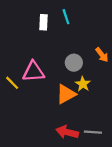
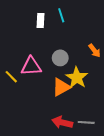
gray circle: (74, 63) -> (60, 58), moved
yellow star: (83, 84) -> (77, 78), size x1.5

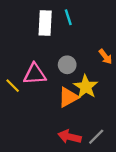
white rectangle: (40, 20) -> (45, 23), size x1.5
gray line: (86, 122) -> (96, 137), turned -49

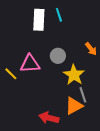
orange triangle: (68, 97) -> (74, 106), moved
red arrow: (69, 137) -> (49, 118), moved
gray line: (96, 137) -> (83, 95), moved, turned -63

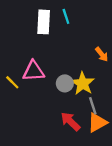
gray circle: (58, 56) -> (65, 83), moved
orange triangle: (74, 106) -> (97, 123), moved
red arrow: (49, 118) -> (70, 121), moved, turned 30

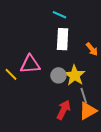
cyan line: (66, 16) -> (59, 15), turned -48
white rectangle: (44, 22) -> (63, 39), moved
red arrow: (70, 121) -> (64, 110), turned 72

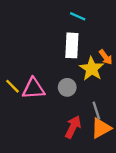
cyan line: (59, 15) -> (78, 16), moved
pink triangle: (30, 64) -> (33, 89), moved
yellow star: (75, 75) -> (92, 69), moved

